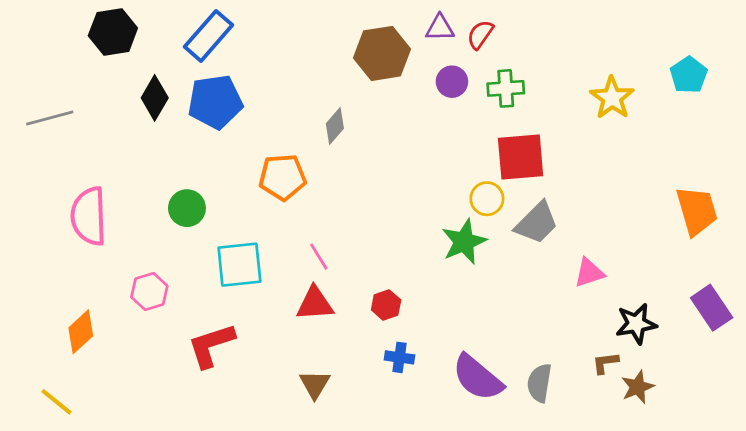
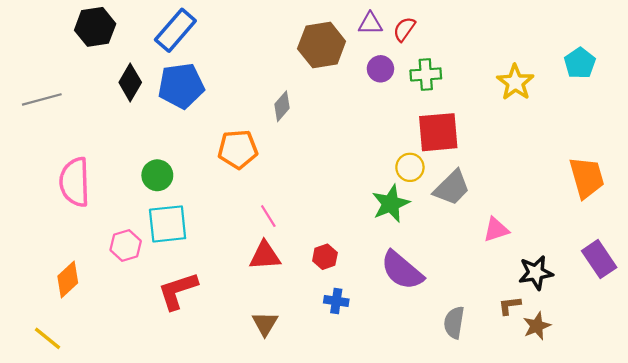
cyan square: (239, 265) -> (168, 224), moved
purple semicircle: (478, 378) -> (402, 270), moved

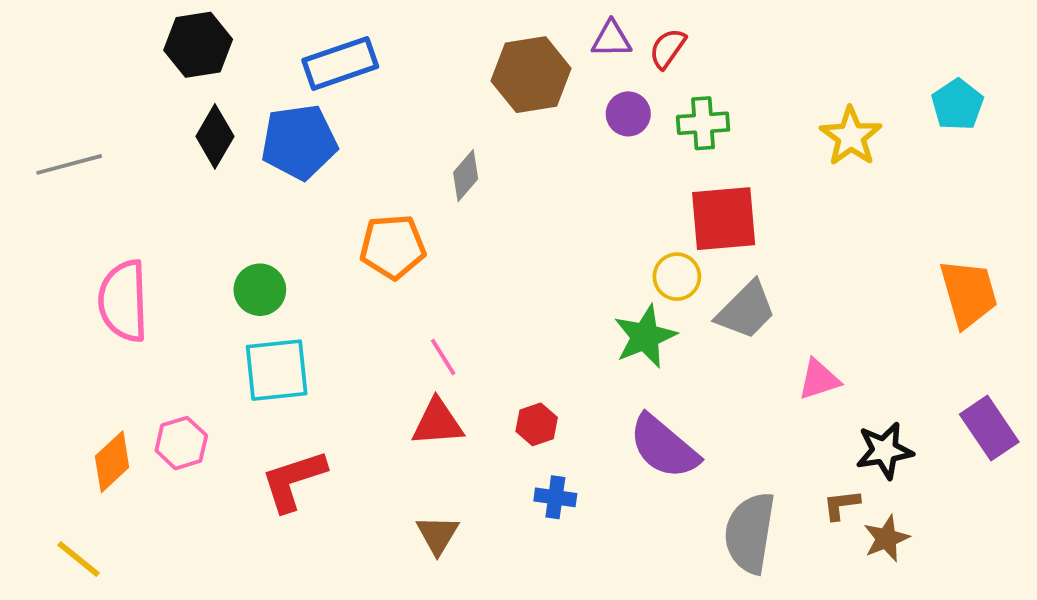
black hexagon: (95, 27) -> (198, 45), moved
blue rectangle: (175, 30) -> (340, 63), moved, turned 30
pink hexagon: (126, 245) -> (181, 443), moved
gray semicircle: (454, 323) -> (750, 533), size x1.5

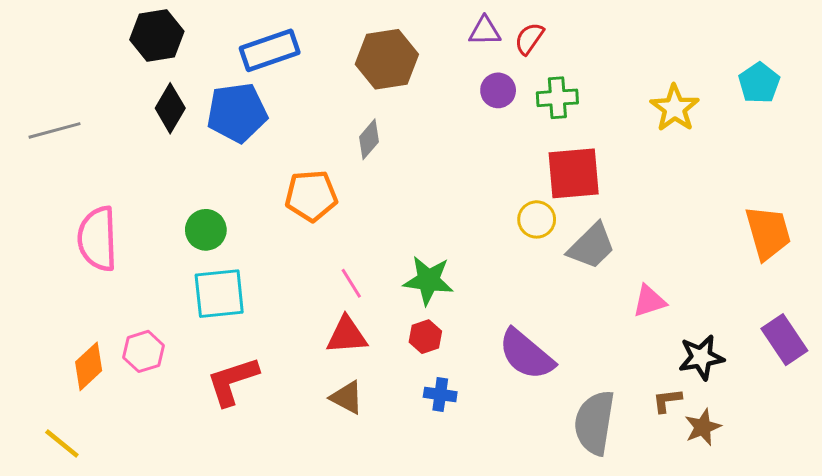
brown hexagon: (531, 75) -> (387, 59), moved
green star: (645, 336) -> (428, 280), moved, turned 30
brown triangle: (438, 535) -> (347, 397), moved, turned -33

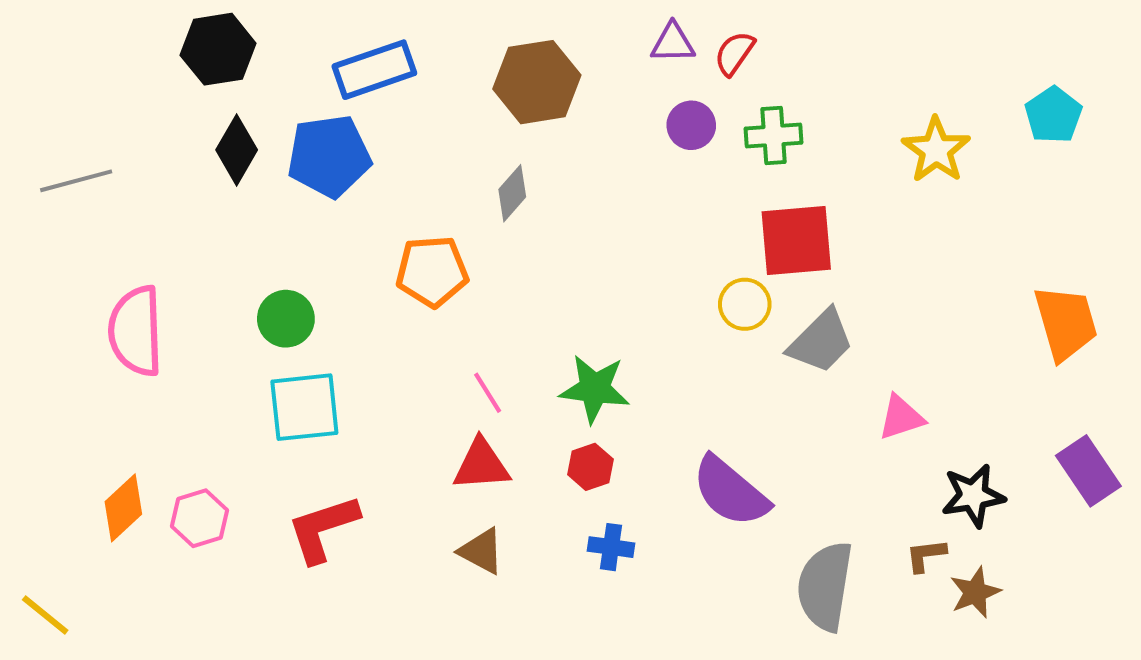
pink hexagon: (144, 351) -> (200, 518), moved
yellow line: (62, 443) -> (45, 615), moved

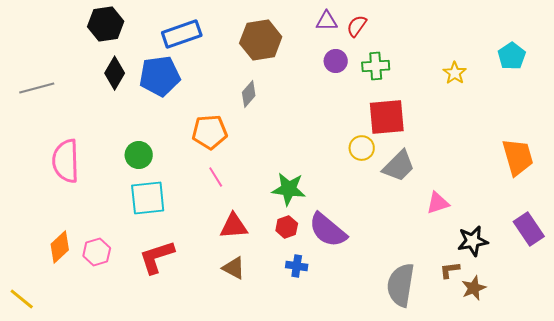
yellow star: (936, 150) -> (455, 73), size x0.7
pink line: (488, 393) -> (216, 177), moved
purple semicircle: (730, 492) -> (328, 230), moved

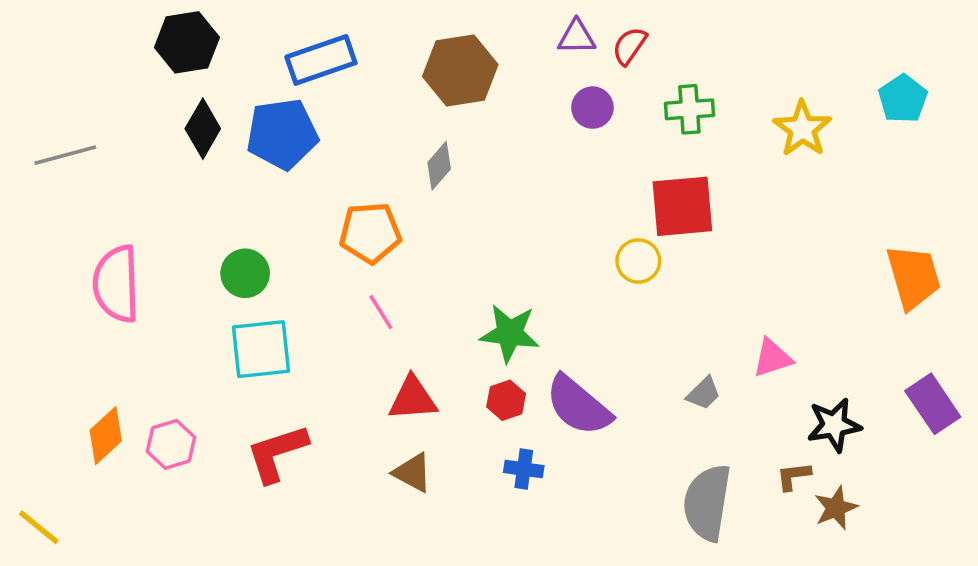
green cross: (376, 66) -> (689, 109), moved
yellow star: (455, 73) -> (802, 129), size x1.4
gray trapezoid: (399, 166) -> (704, 393), moved, size x0.6

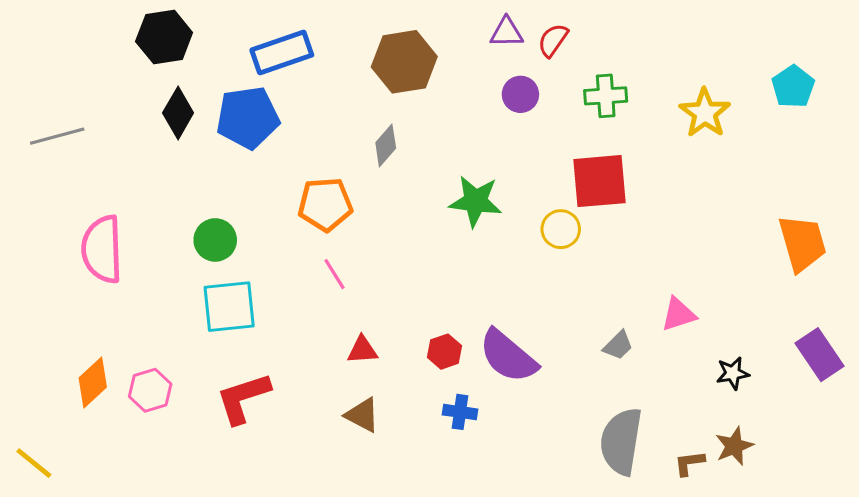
green star: (510, 333) -> (476, 201), moved
red triangle: (413, 399) -> (362, 350), size x0.7
black star: (834, 425) -> (733, 373), size x0.7
brown L-shape: (794, 476) -> (689, 463), moved

